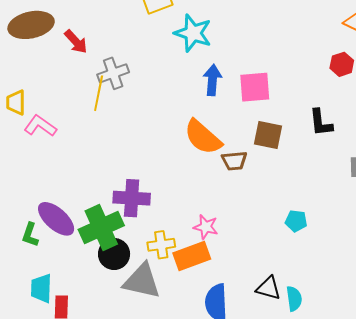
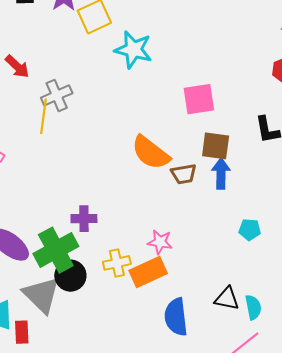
blue arrow: (212, 80) -> (221, 174), moved
purple cross: (132, 198) -> (84, 219), size x0.7
gray triangle: (142, 281) -> (41, 295), moved, turned 36

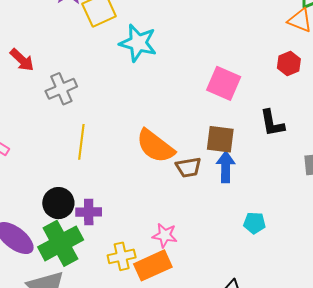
pink square: (199, 99) -> (224, 83), moved, turned 32
yellow line: (44, 116) -> (81, 142), moved
black circle: (70, 276) -> (58, 203), moved

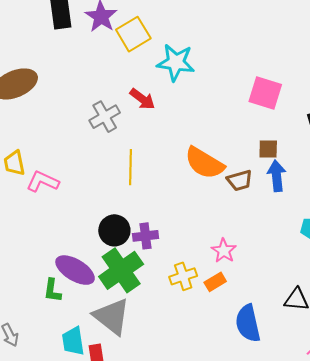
red arrow: (22, 60) -> (142, 99), moved
brown square: (220, 139) -> (268, 149), size x0.7
pink star: (165, 235) -> (224, 251), turned 30
orange rectangle: (153, 265) -> (215, 282), size x0.6

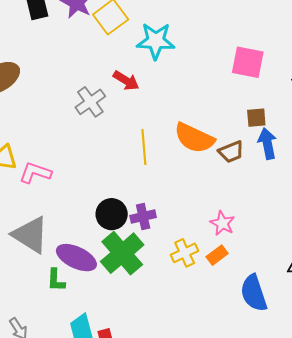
yellow line: (130, 167) -> (144, 147), moved
gray triangle: (112, 316) -> (30, 235), moved

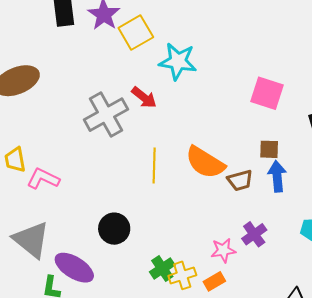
gray cross: (90, 102) -> (106, 115), size x1.4
purple cross: (143, 216) -> (254, 234), moved, turned -30
pink star: (222, 223) -> (223, 250), turned 30
green cross: (122, 253) -> (162, 268), moved, size x0.6

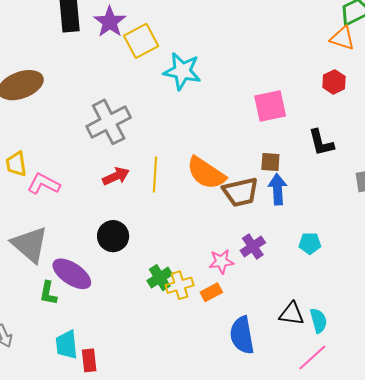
pink square: (267, 93) -> (270, 106), turned -32
red arrow: (144, 97) -> (116, 176), moved, turned -64
brown trapezoid: (240, 180) -> (240, 192), size x1.4

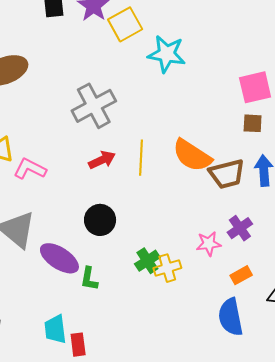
brown square: (270, 162) -> (253, 123), moved
orange rectangle: (211, 292) -> (241, 275), moved
green L-shape: (48, 293) -> (89, 279), moved

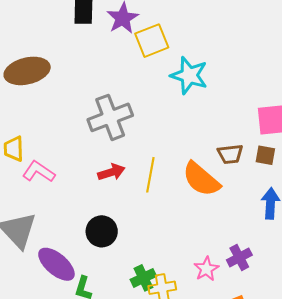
brown trapezoid: (227, 174) -> (230, 154), moved, size x0.7
pink star: (209, 244) -> (206, 269), turned -30

